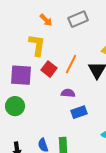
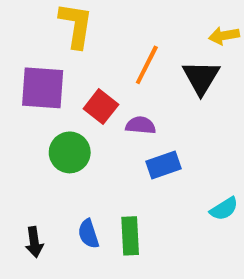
red square: (49, 69) -> (101, 107), moved
green circle: (15, 106) -> (70, 152), moved

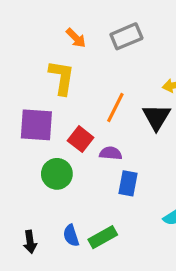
blue rectangle: (164, 165) -> (128, 183), turned -60
green rectangle: (130, 236) -> (103, 237), turned 64

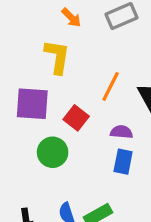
purple semicircle: (111, 153) -> (121, 132), moved

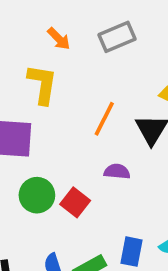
red square: (76, 118) -> (75, 202), moved
blue rectangle: (123, 162) -> (132, 252), moved

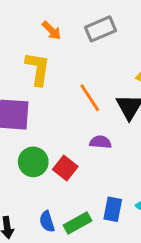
orange line: (104, 119) -> (90, 98), turned -60

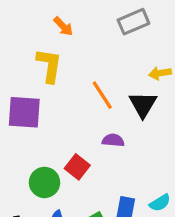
gray rectangle: (100, 29) -> (133, 22), moved
green circle: (33, 162) -> (44, 182), moved

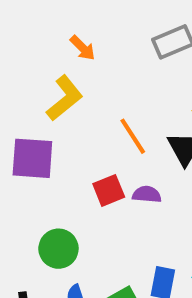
yellow L-shape: (49, 65) -> (65, 98), turned 42
red square: (77, 167) -> (109, 190), moved, turned 30

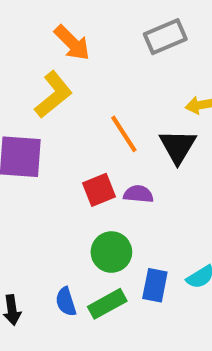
orange arrow: (83, 48) -> (72, 43), size x1.4
green circle: (58, 249) -> (111, 252), moved

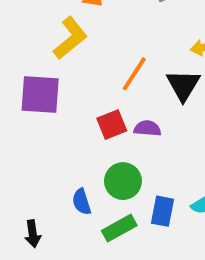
orange line: (124, 134) -> (134, 74), turned 66
blue semicircle: (66, 302) -> (82, 202), moved

